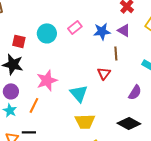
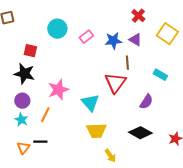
cyan circle: (47, 33) -> (57, 29), moved
red triangle: (104, 73) -> (115, 83), size x1.6

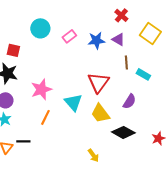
brown line: (127, 63) -> (126, 62), moved
orange line: (45, 115) -> (45, 117), moved
yellow trapezoid: (96, 131) -> (100, 113), moved, turned 55

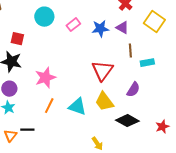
cyan rectangle: (143, 74) -> (147, 63), turned -40
cyan triangle: (73, 102) -> (77, 107), moved, turned -30

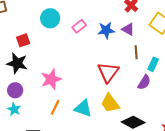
red square: (17, 39) -> (23, 40), turned -32
cyan rectangle: (147, 63) -> (153, 64), turned -56
purple semicircle: (133, 90) -> (144, 82), moved

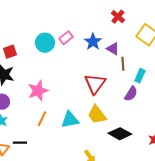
cyan circle: (50, 18) -> (45, 43), moved
purple triangle: (128, 29) -> (113, 49), moved
blue star: (106, 30) -> (93, 42), turned -30
cyan triangle: (83, 108) -> (70, 120), turned -30

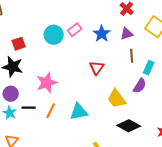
purple triangle: (113, 49) -> (127, 34), moved, turned -48
red triangle: (95, 84) -> (97, 68), moved, size x0.7
yellow trapezoid: (97, 115) -> (117, 99), moved
black line: (20, 143) -> (29, 108), moved

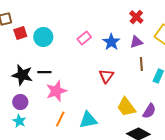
cyan circle: (54, 35) -> (43, 37), moved
red square: (19, 44) -> (20, 33), moved
purple semicircle: (140, 86) -> (149, 111), moved
black line: (29, 108) -> (44, 72), moved

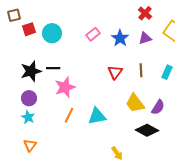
brown line: (141, 64) -> (141, 70), moved
black star: (22, 75) -> (31, 71), turned -30

